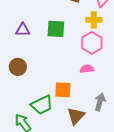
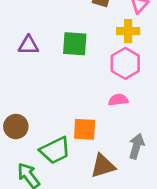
brown circle: (18, 67) -> (16, 127), moved
brown triangle: (76, 116) -> (103, 166), turned 30

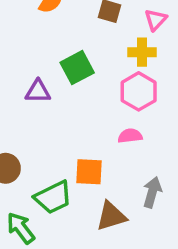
green square: (75, 44) -> (77, 68), turned -32
purple triangle: (28, 45) -> (38, 91), moved

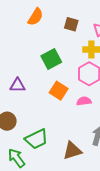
purple triangle: (38, 91) -> (18, 85), moved
orange square: (89, 172) -> (59, 91), moved, turned 30

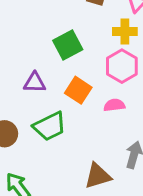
purple triangle: (18, 85) -> (35, 83), moved
green trapezoid: (37, 139) -> (50, 126), moved

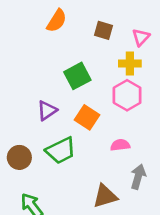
purple triangle: (35, 83) -> (47, 110), turned -35
pink semicircle: (114, 105) -> (120, 145), moved

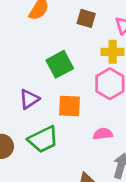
orange square: (87, 117) -> (69, 106), turned -30

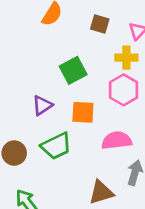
pink semicircle: (103, 134) -> (117, 140), size x1.5

